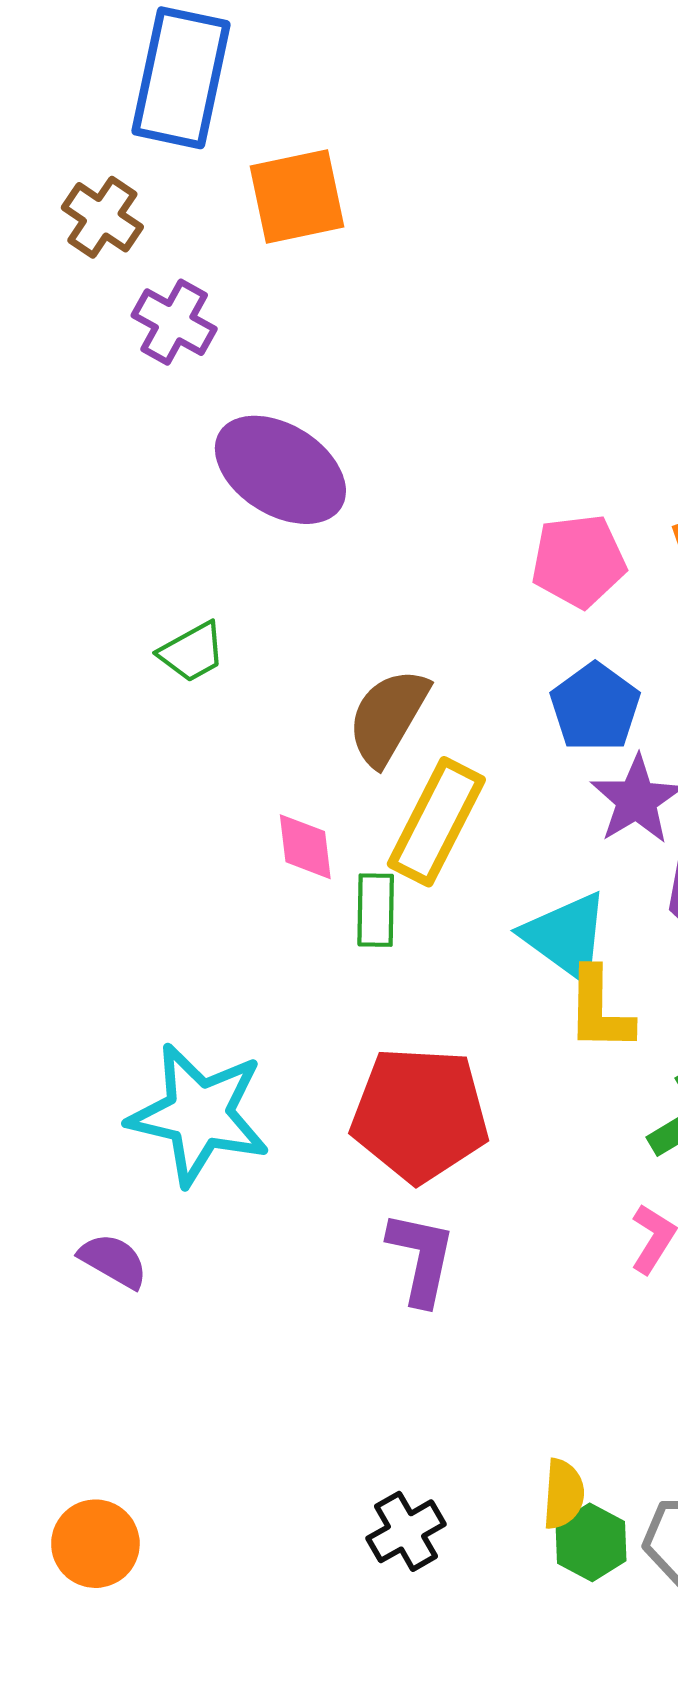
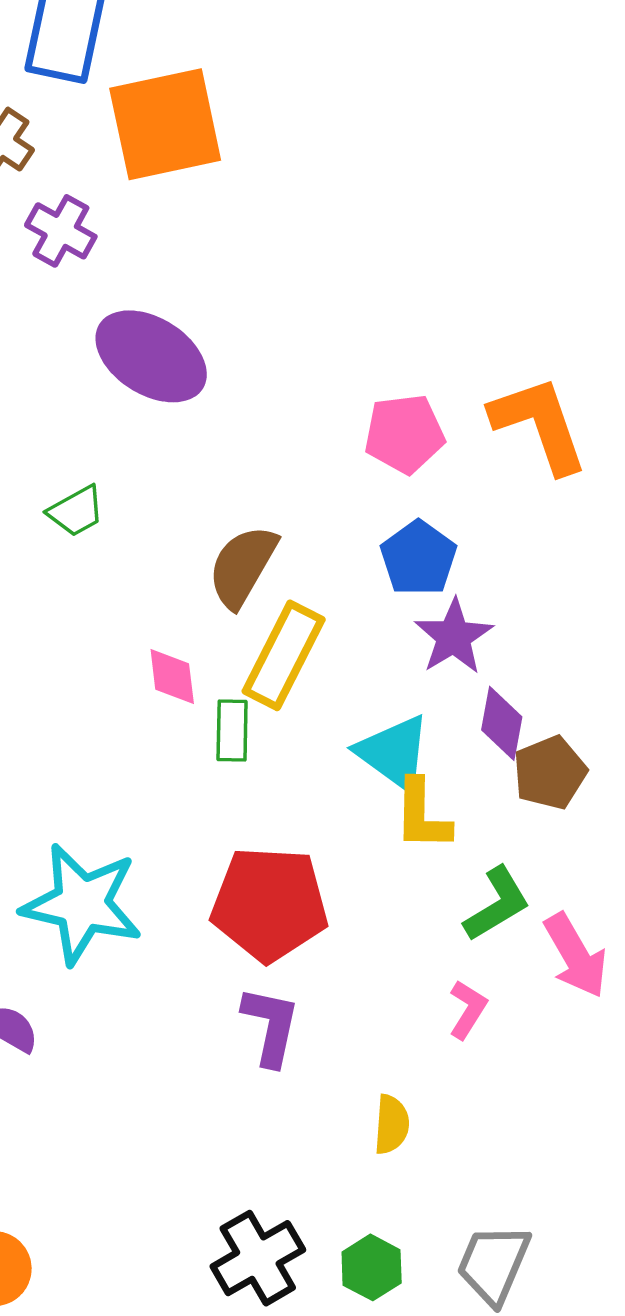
orange square: (297, 197) -> (165, 124), size x1.4
yellow semicircle: (563, 1494) -> (391, 1124), moved
black cross: (406, 1531) -> (258, 1258), size x1.4
green hexagon: (591, 1542) -> (372, 1267), moved

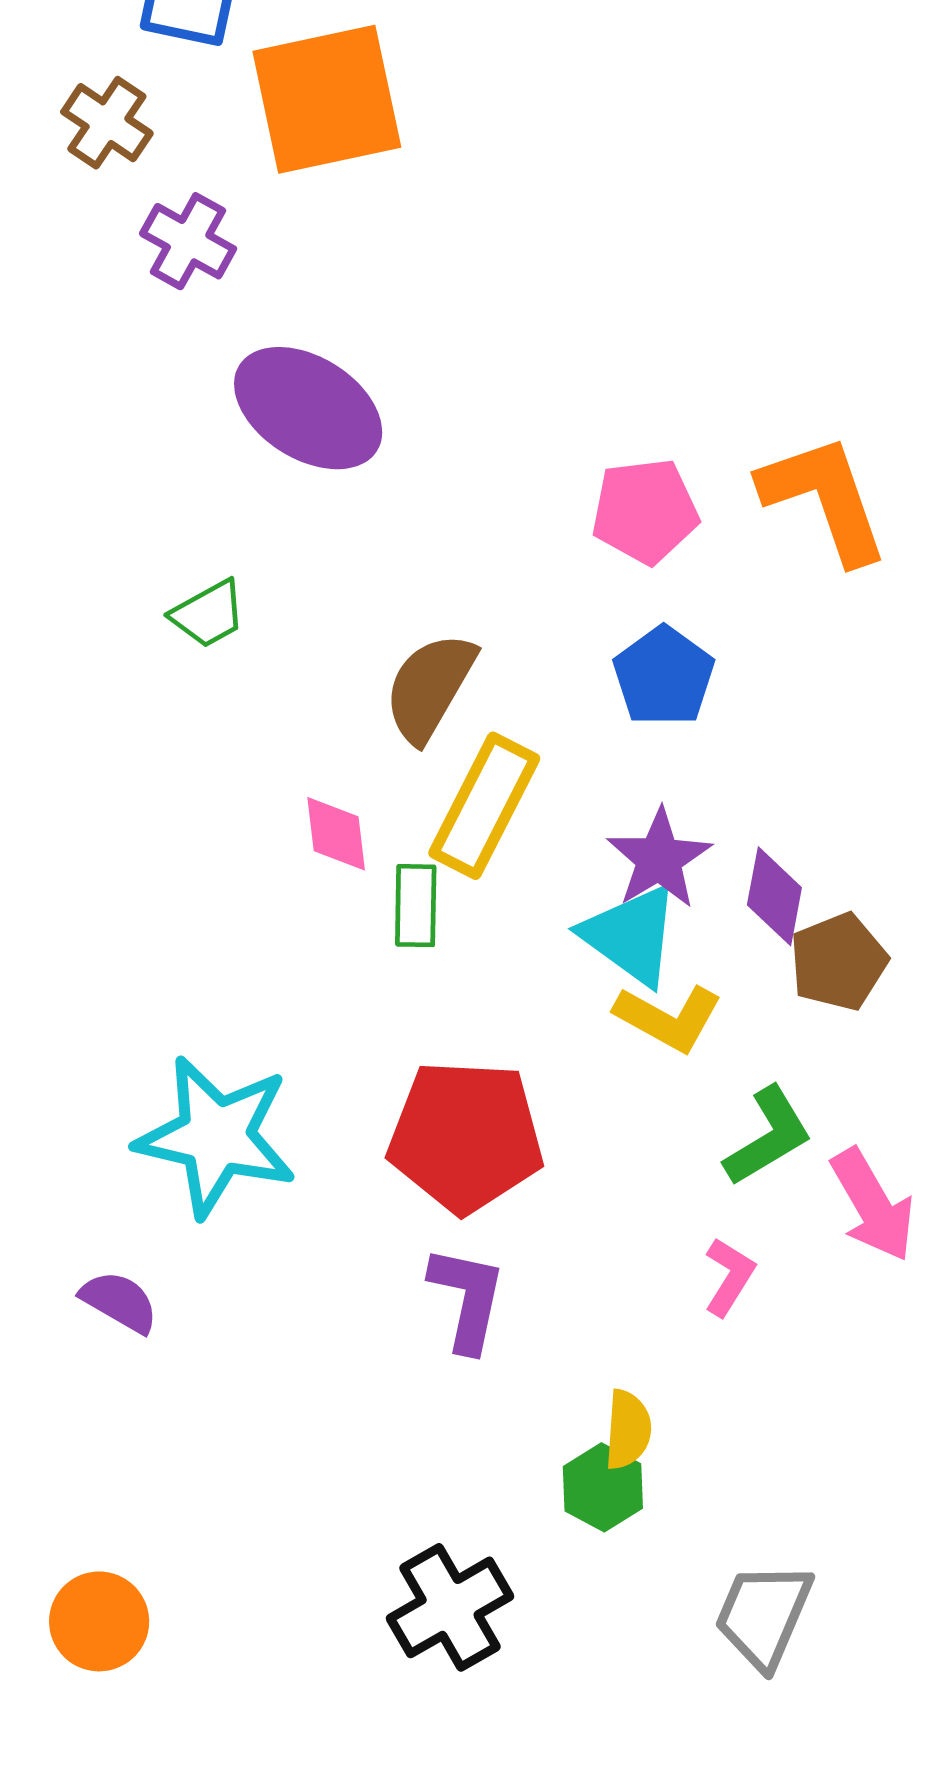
purple star: (454, 637) -> (659, 859), moved
yellow L-shape: (422, 815) -> (668, 1018), turned -62
green hexagon: (372, 1267) -> (603, 1487), moved

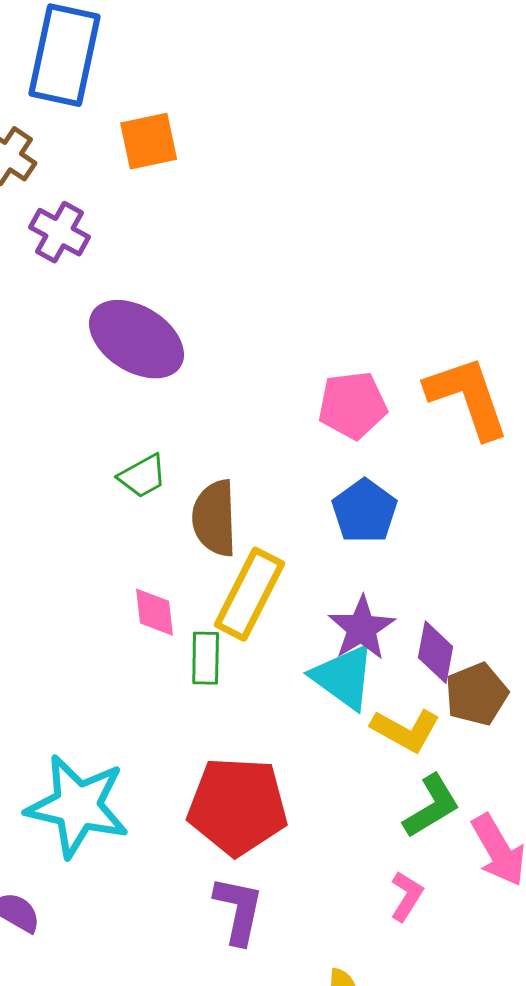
orange square: (327, 99) -> (149, 141), size x0.6
green trapezoid: (208, 614) -> (143, 476), moved
brown semicircle: (430, 687) -> (215, 518), turned -32
yellow L-shape: (668, 1018) -> (406, 730), moved

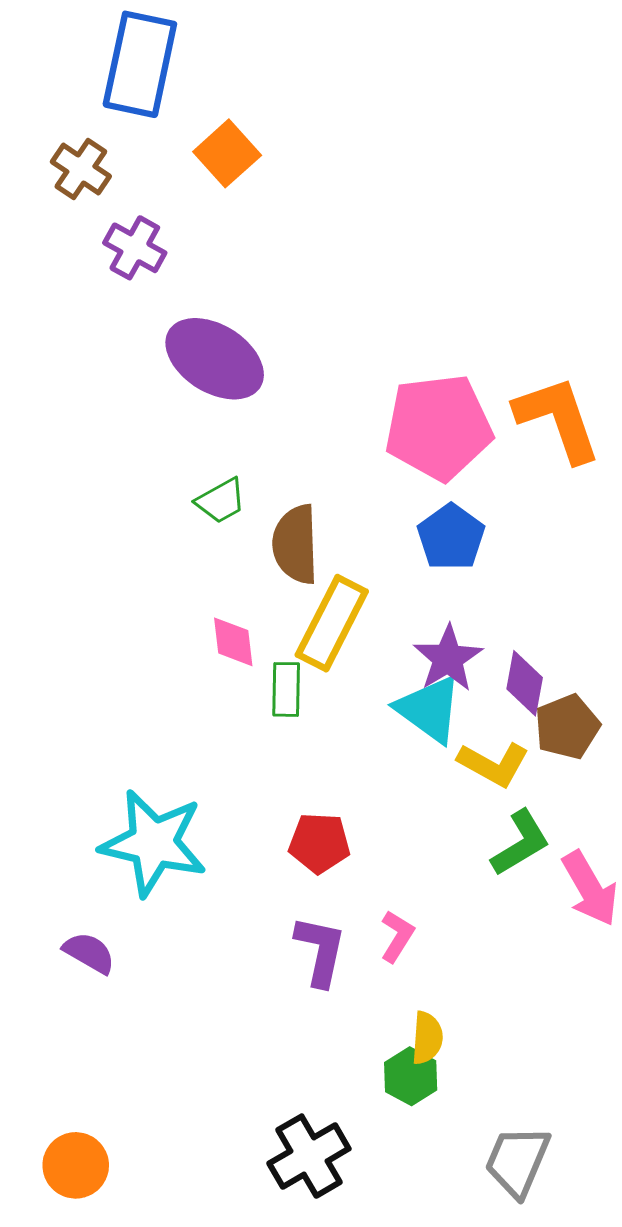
orange square: (149, 141) -> (227, 153), turned -30
pink pentagon: (353, 405) -> (439, 427), size x1.5
red pentagon: (238, 806) -> (319, 843), size x0.6
pink L-shape: (407, 896) -> (397, 936), moved

